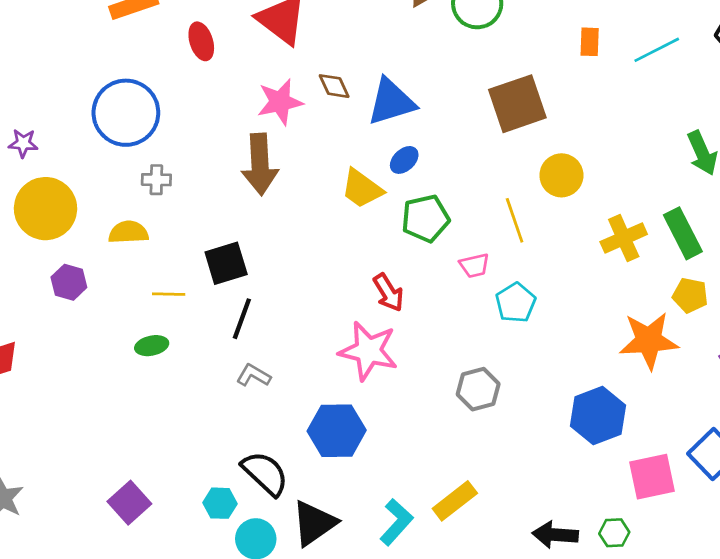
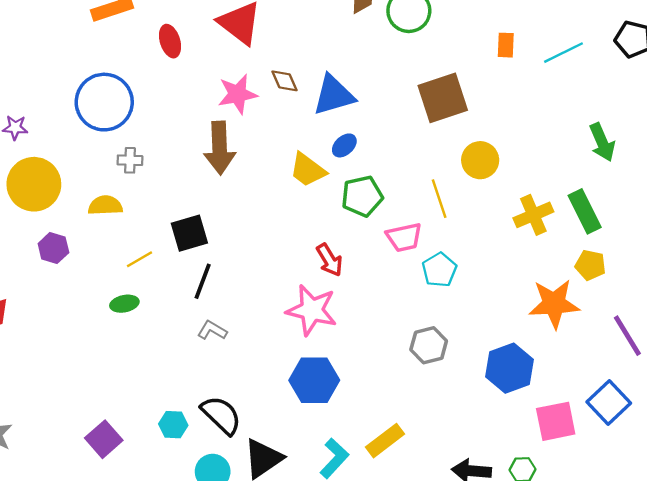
pink trapezoid: (474, 265) -> (404, 237), size x1.4
yellow line: (169, 294) -> (140, 259), turned -32
gray hexagon: (478, 389) -> (429, 345), moved
blue hexagon: (337, 431) -> (314, 380), moved
cyan hexagon: (220, 503) -> (173, 425), moved

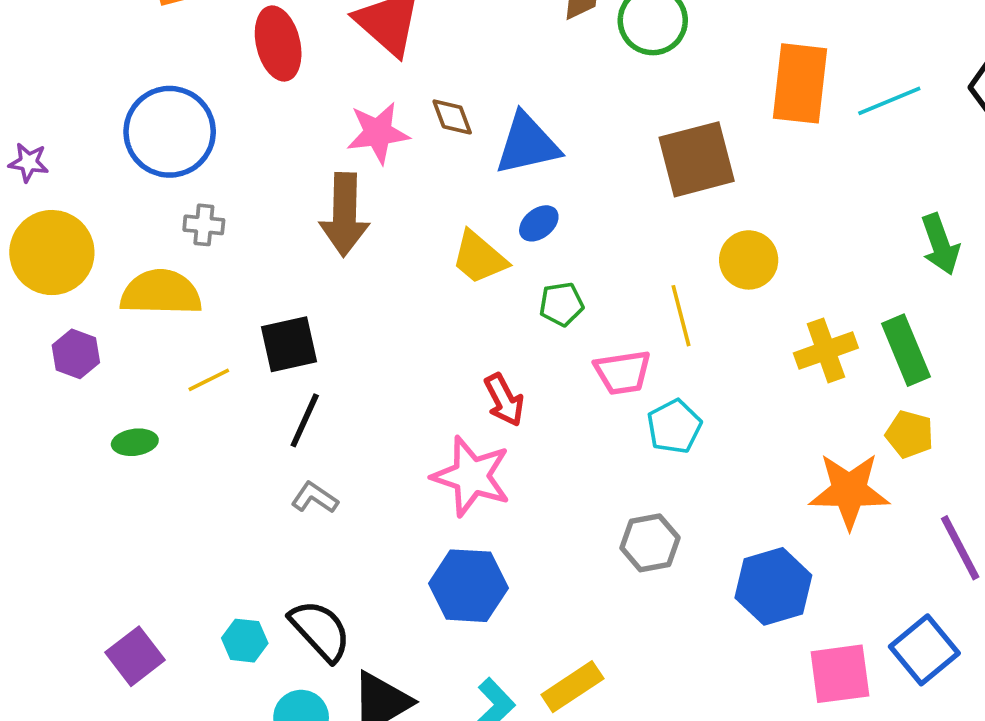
red ellipse: (170, 41) -> (278, 43), size x1.4
orange rectangle: (506, 45) -> (800, 83), size x2.0
green pentagon: (362, 196) -> (561, 304), size x0.7
yellow semicircle: (105, 205) -> (161, 293), size x1.5
green ellipse: (124, 304) -> (135, 442), moved

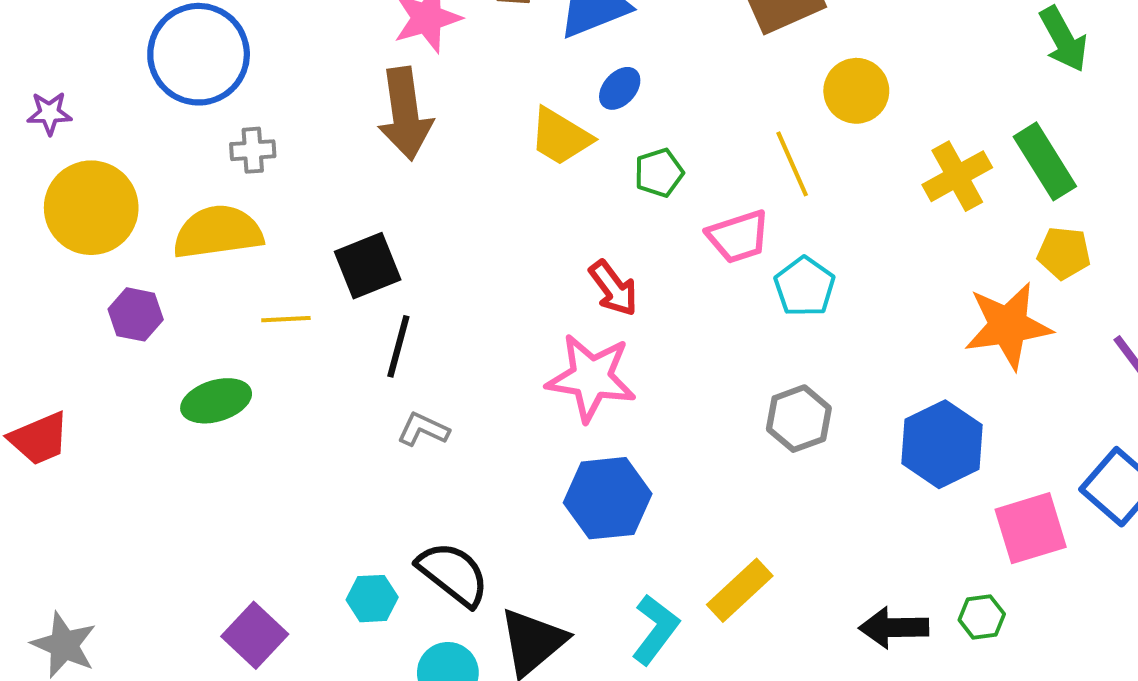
yellow line: (209, 380) -> (286, 319), turned 33
green ellipse: (135, 442) -> (216, 401), size x1.4

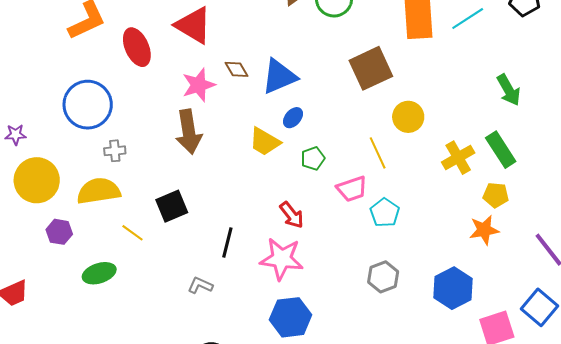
yellow pentagon: (1064, 253) -> (496, 195), moved
yellow line: (286, 319) -> (132, 233), turned 40
orange star: (1008, 326) -> (484, 230), size x0.7
black line: (398, 346) -> (227, 242), moved

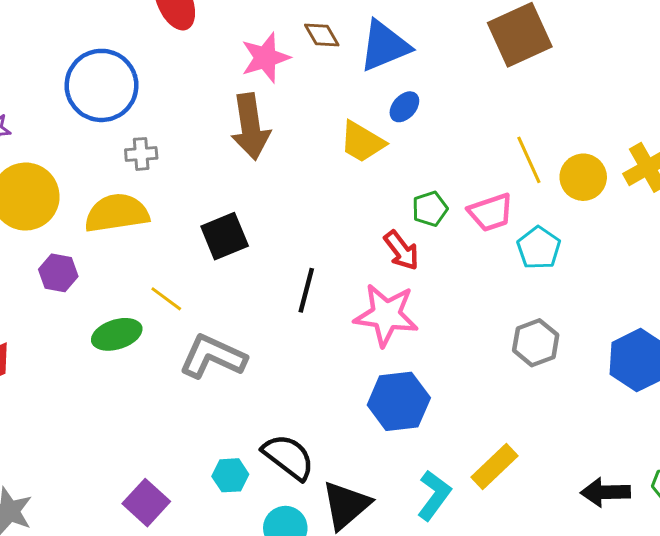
yellow circle: (408, 117) -> (583, 177), moved
green pentagon: (313, 158) -> (430, 209), moved
yellow line: (132, 233) -> (166, 299), moved
gray L-shape: (200, 285) -> (213, 357), moved, size x1.8

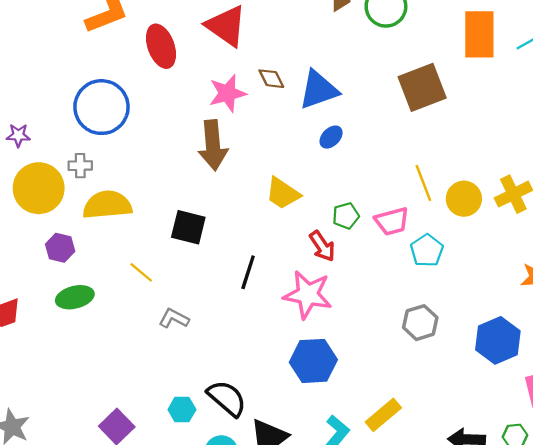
yellow trapezoid: (362, 142) -> (283, 193), moved
gray cross: (141, 154) -> (80, 166), moved
black square: (225, 236) -> (188, 227), turned 33
green ellipse: (117, 334) -> (75, 297), moved
gray L-shape: (213, 357) -> (174, 318), size x0.6

